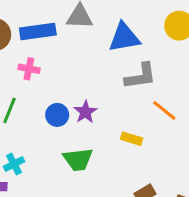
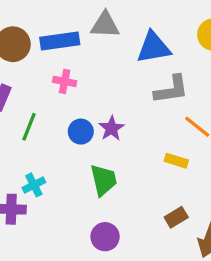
pink cross: (29, 69) -> (65, 81), moved
yellow rectangle: (132, 139) -> (176, 161), moved
green trapezoid: (78, 160) -> (103, 180), turned -96

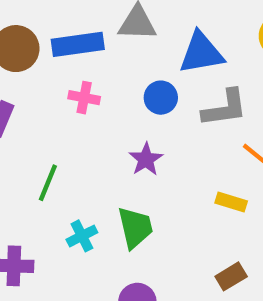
green line: (29, 127) -> (48, 183), moved
blue circle: (81, 132) -> (161, 98), moved
cyan cross: (34, 185) -> (82, 236), moved

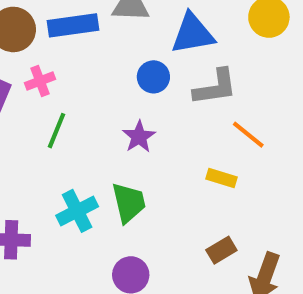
pink cross: (84, 98) -> (40, 81), moved, turned -32
green line: (48, 183) -> (56, 131), moved
cyan cross: (82, 236) -> (77, 211), size x1.4

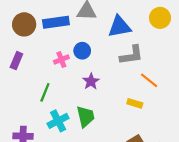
blue circle: (153, 77) -> (82, 51), moved
pink cross: (40, 81) -> (61, 60), moved
green line: (56, 131) -> (45, 92), moved

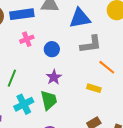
blue circle: (82, 51) -> (52, 49), moved
pink cross: (61, 60) -> (27, 39), moved
purple star: (91, 81) -> (54, 77), moved

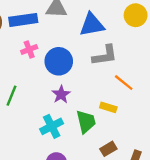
blue circle: (52, 49) -> (59, 61), size x1.5
green trapezoid: (49, 100) -> (86, 122), moved
cyan cross: (24, 104) -> (52, 126), moved

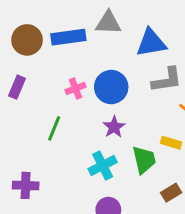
pink cross: (29, 49) -> (76, 88), moved

